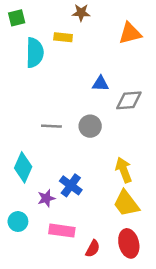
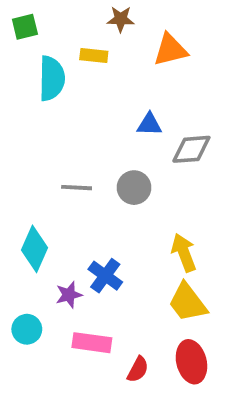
orange triangle: (130, 33) -> (170, 50), moved

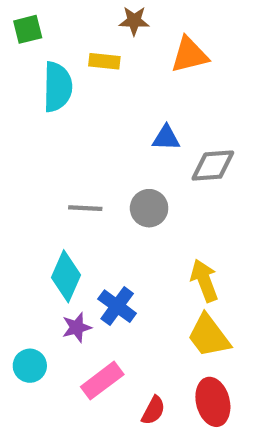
cyan diamond: (34, 249) -> (66, 276), moved
pink rectangle: (92, 343) -> (102, 381), turned -45

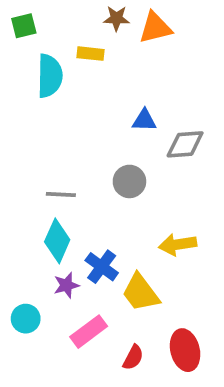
orange triangle: (189, 55) -> (155, 28), moved
gray line: (85, 208) -> (61, 194), moved
yellow arrow: (204, 281) -> (178, 244), turned -78
yellow trapezoid: (209, 336) -> (141, 293), moved

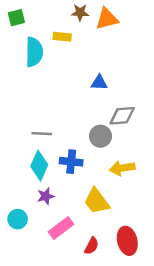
gray diamond: (185, 144) -> (122, 116), moved
gray circle: (129, 181) -> (100, 136), moved
blue cross: (102, 267) -> (71, 162), moved, turned -30

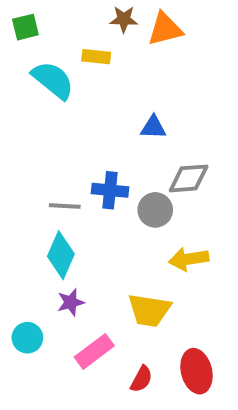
cyan semicircle: (34, 52) -> (53, 80), turned -52
blue cross: (71, 162) -> (110, 190), moved
yellow trapezoid: (97, 201) -> (149, 310), turned -44

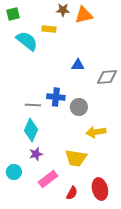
gray diamond: (189, 178) -> (107, 77), moved

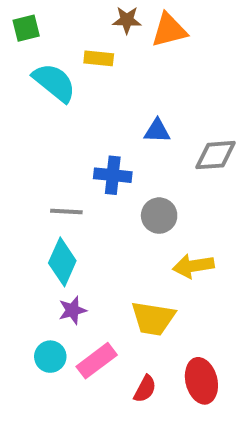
blue cross: (56, 97) -> (113, 175), moved
cyan circle: (14, 172) -> (50, 357), moved

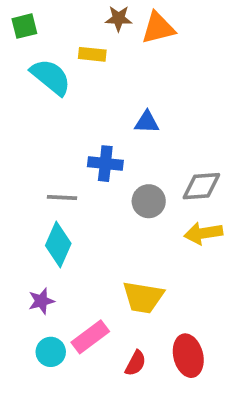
gray diamond: (216, 155) -> (201, 186), moved
yellow arrow: (193, 266) -> (203, 233), moved
purple star: (72, 310) -> (41, 301), moved
cyan circle: (50, 357) -> (51, 352), moved

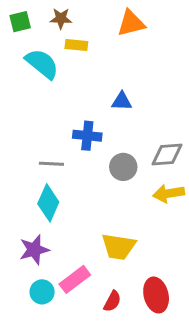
brown star: (119, 19) -> (61, 18), moved
purple star: (41, 301) -> (34, 250), size x1.4

